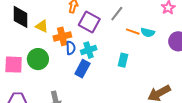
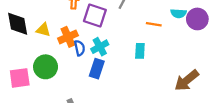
orange line: (133, 32) -> (154, 24), moved
cyan semicircle: (148, 32) -> (179, 13), moved

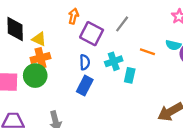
orange cross: (68, 37) -> (40, 58), moved
cyan cross: (100, 47) -> (114, 61), moved
blue semicircle: (80, 48) -> (85, 62), moved

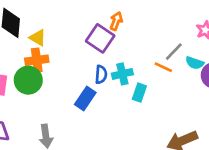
orange arrow: (73, 16) -> (116, 21), moved
gray line: (122, 24) -> (174, 52), moved
blue semicircle: (85, 62) -> (101, 74), moved

